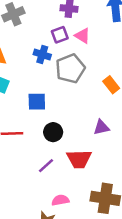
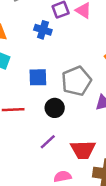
gray pentagon: (70, 69) -> (76, 81), moved
red trapezoid: (79, 159) -> (83, 150), moved

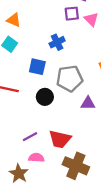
blue cross: (43, 30) -> (57, 42), moved, turned 32
purple line: (48, 142) -> (30, 137), moved

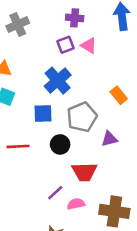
blue cross: (57, 42) -> (58, 81), size x1.5
red trapezoid: (60, 139) -> (84, 172), moved
pink semicircle: (36, 158) -> (76, 204), moved

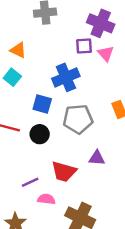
purple cross: (75, 18) -> (101, 23), size x1.5
purple triangle: (109, 139) -> (97, 158), moved
black circle: (60, 144) -> (40, 134), moved

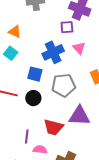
pink triangle: (106, 54) -> (79, 48), moved
purple triangle: (97, 158) -> (79, 116), size x1.6
purple line: (30, 182) -> (27, 136), turned -56

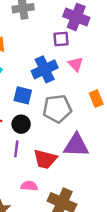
purple line: (27, 136) -> (16, 149), moved

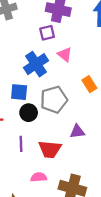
black circle: (21, 124) -> (29, 113), moved
purple triangle: (76, 145) -> (77, 132), size x0.6

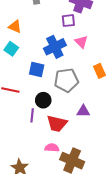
black circle: (29, 113) -> (43, 100), moved
pink semicircle: (39, 177) -> (52, 148), moved

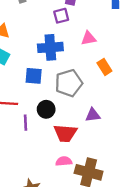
pink triangle: (81, 42) -> (89, 38), moved, turned -48
blue cross: (55, 47) -> (50, 47), turned 30
purple line: (32, 115) -> (26, 123), moved

